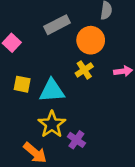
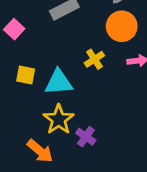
orange circle: (91, 40) -> (122, 26), moved

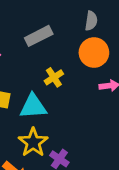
yellow cross: (94, 59) -> (54, 77), moved

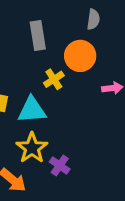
gray rectangle: (39, 36) -> (38, 35), turned -72
orange circle: (94, 53) -> (80, 56), moved

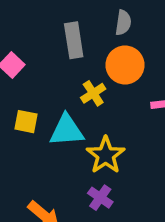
gray semicircle: (93, 19) -> (123, 23), moved
yellow star: (32, 148) -> (106, 155), moved

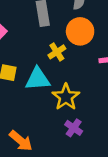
purple cross: (100, 198) -> (74, 128), moved

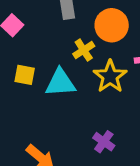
yellow star: (66, 97) -> (110, 76), moved

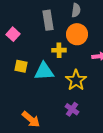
yellow cross: (84, 50) -> (59, 50), turned 32
yellow star: (110, 76) -> (76, 80), moved

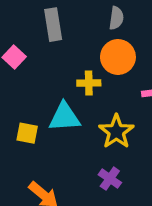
gray rectangle: (48, 20) -> (53, 25), moved
yellow square: (21, 66) -> (27, 133), moved

